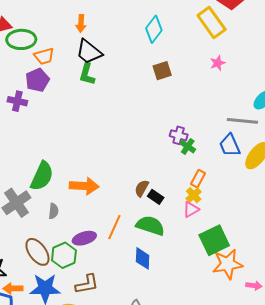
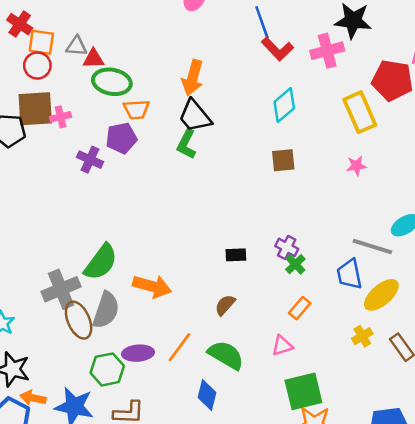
orange arrow: (81, 23) -> (193, 78), size x1.5
yellow cross: (194, 195) -> (362, 336), moved
black rectangle: (156, 197) -> (236, 255), moved, turned -49
gray semicircle: (53, 211) -> (106, 310), size x1.8
brown ellipse: (37, 252) -> (79, 320), moved

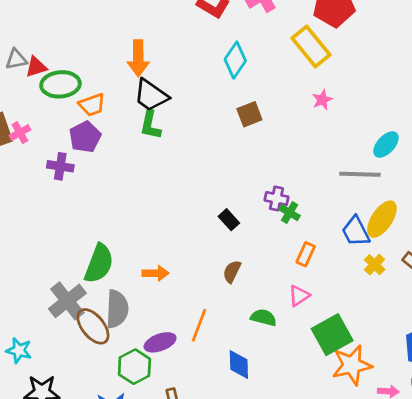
black rectangle: (236, 255) -> (229, 220), turned 66
blue trapezoid: (349, 274) -> (356, 231), moved
orange arrow: (152, 286) -> (156, 273), size x0.7
green semicircle: (226, 355) -> (264, 318), moved, size x0.7

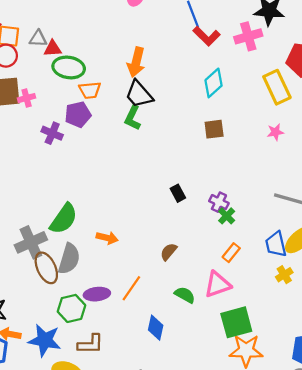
black rectangle: (229, 220) -> (178, 193), moved
pink triangle: (299, 296) -> (218, 284), size x1.5

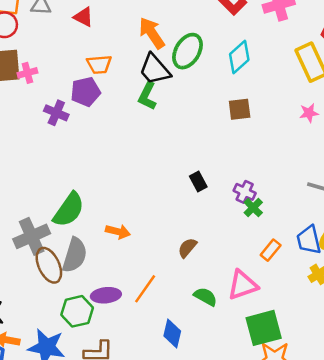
red triangle: (53, 49) -> (83, 17), moved, turned 30
orange arrow: (136, 62) -> (152, 33), turned 132
green ellipse: (69, 67) -> (187, 51), moved, turned -68
orange rectangle: (231, 253) -> (271, 250), moved

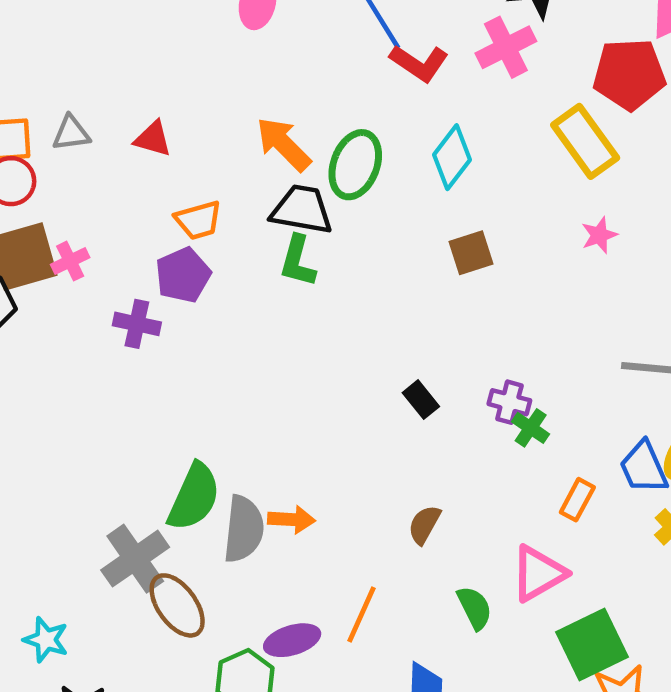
black trapezoid: (155, 69) -> (302, 210), turned 152
gray semicircle: (75, 255) -> (244, 529), moved
green semicircle: (205, 297) -> (475, 608), turned 45

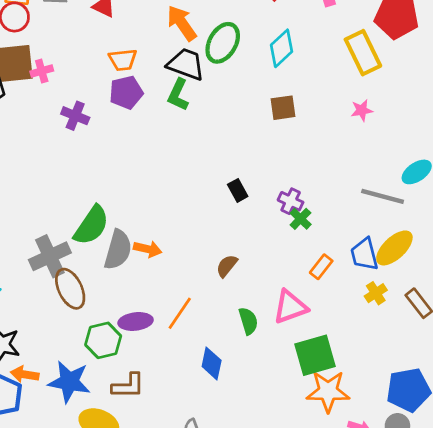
purple pentagon: (183, 275) -> (126, 92), moved

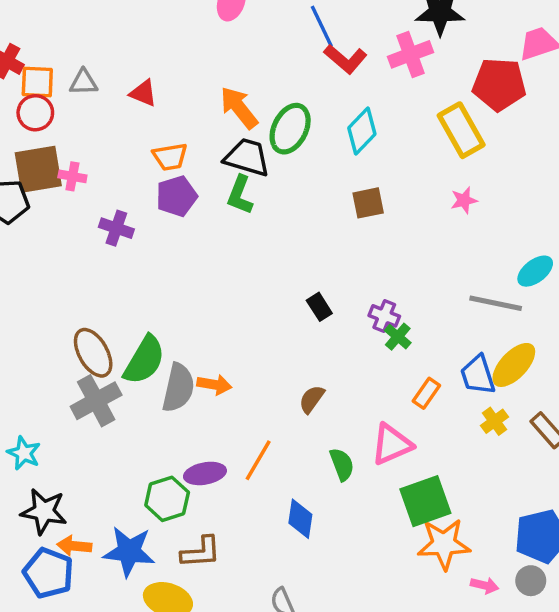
pink cross: (42, 71) -> (72, 176), turned 30
brown ellipse: (70, 289) -> (93, 353), moved

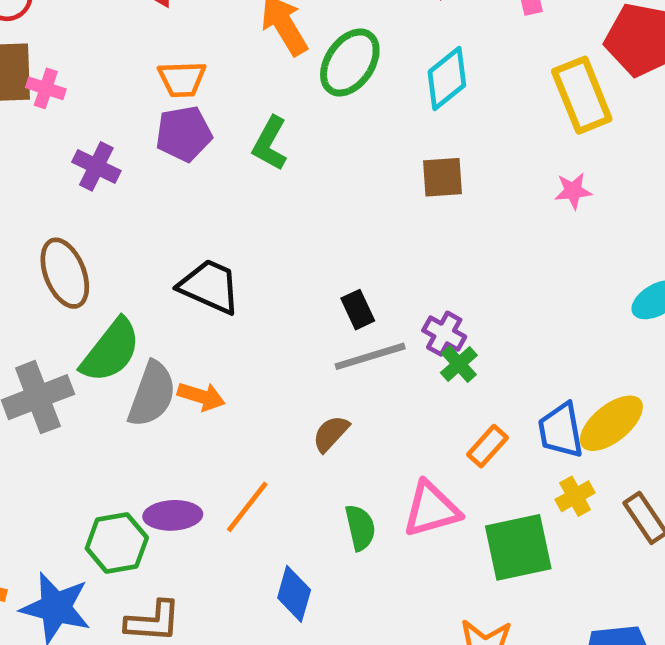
black trapezoid: (247, 157) -> (210, 286), moved
gray line: (496, 303) -> (370, 356), moved, turned -36
brown ellipse: (93, 353) -> (65, 273), moved
green square: (425, 501) -> (518, 547), moved

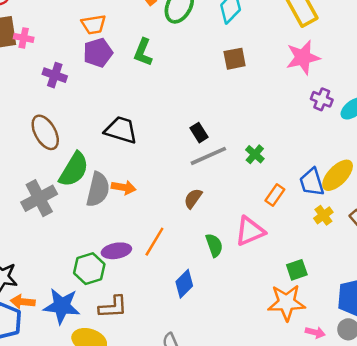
pink star: (573, 191) -> (303, 57), size x1.8
purple cross: (444, 334) -> (322, 99), moved
green square: (518, 547) -> (297, 270), moved, size x0.6
blue diamond: (294, 594) -> (184, 284), turned 36

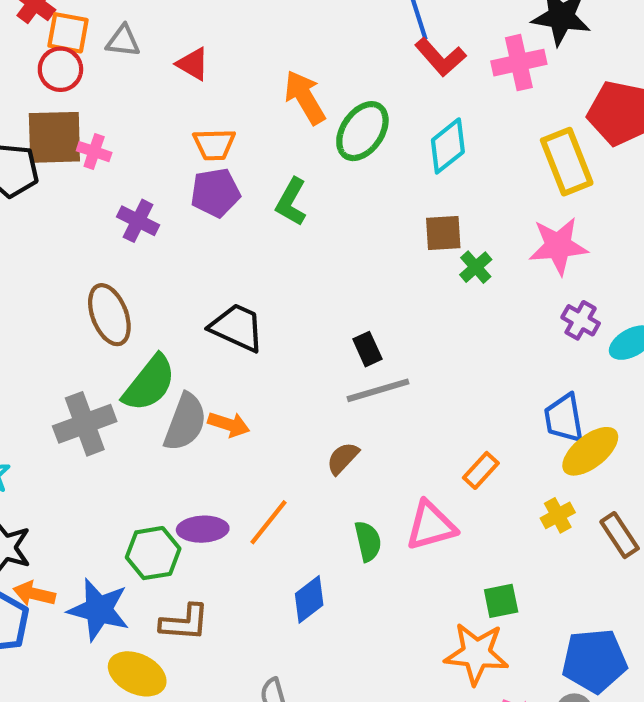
green cross: (255, 154) -> (476, 267), moved
blue trapezoid: (312, 182) -> (564, 418), moved

